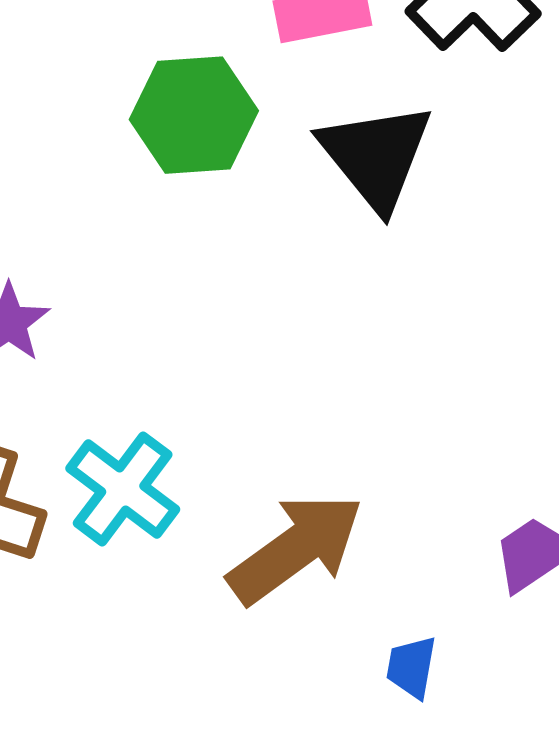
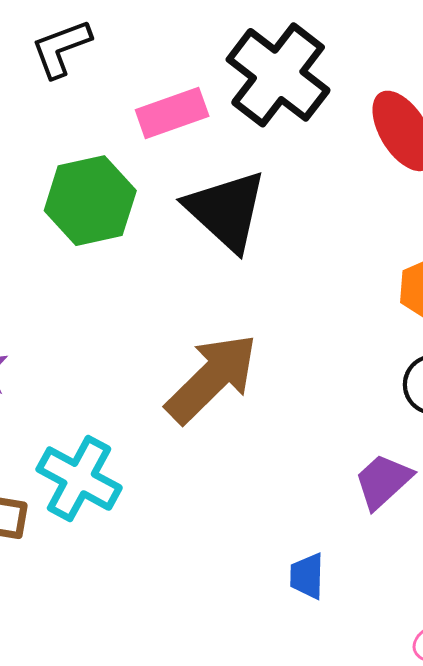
brown arrow: (296, 548) -> (212, 378), moved

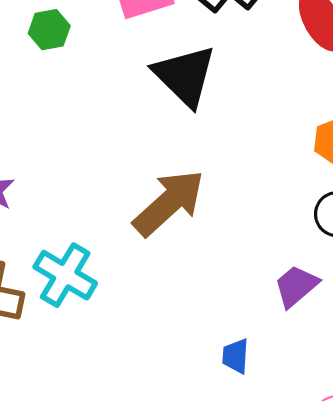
green hexagon: (90, 201) -> (49, 30), moved, size x0.6

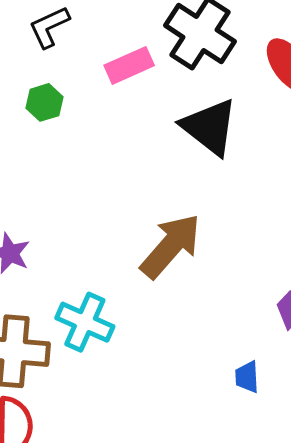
black triangle: (185, 76) -> (210, 127), moved

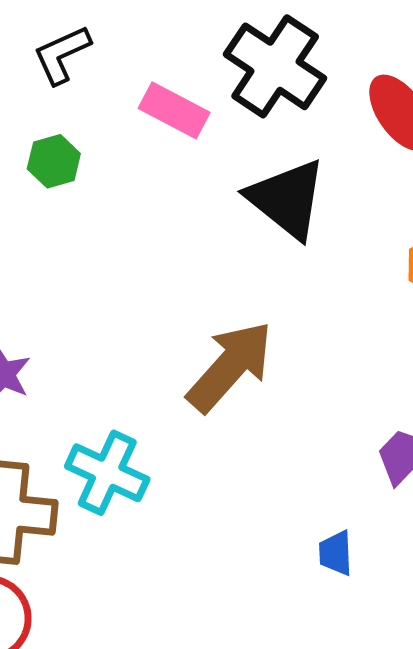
pink rectangle: (129, 65) -> (174, 110), turned 51

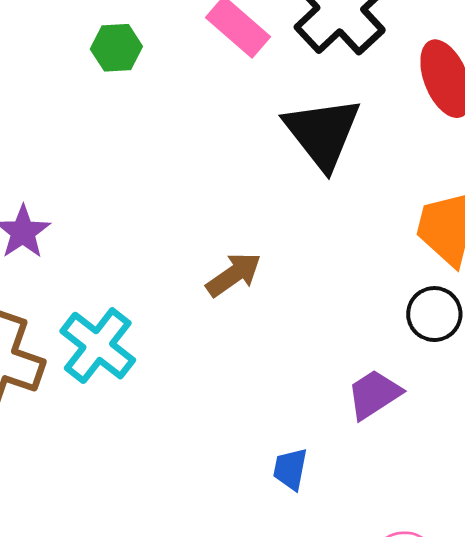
brown arrow: (230, 366) -> (234, 275), size x0.6

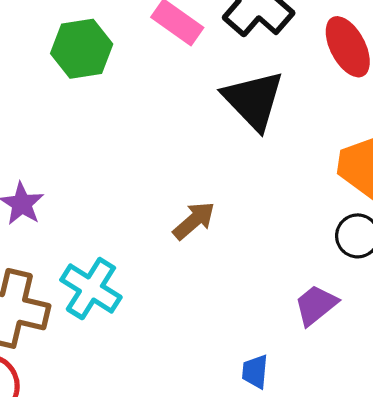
green hexagon: (116, 48) -> (82, 49), size x1.5

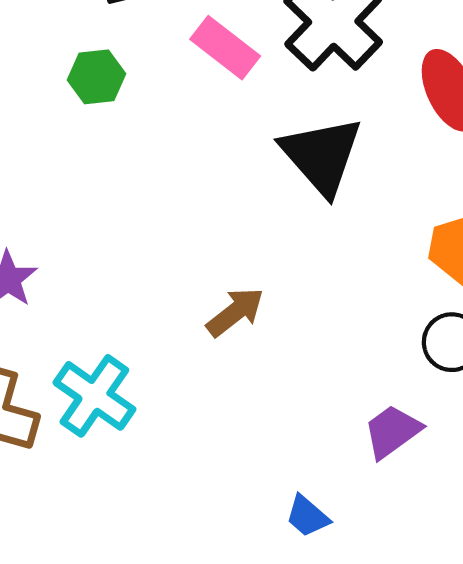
green hexagon: (82, 49) -> (97, 77), size x0.7
blue trapezoid: (255, 372) -> (307, 516), turned -57

